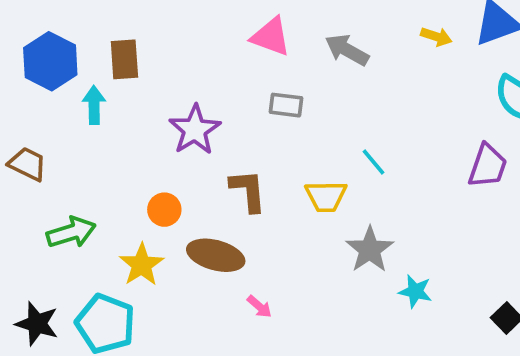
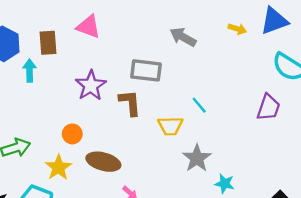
pink triangle: (271, 37) -> (88, 27), moved
gray rectangle: (286, 105) -> (146, 70), size x1.5
brown L-shape: (248, 191) -> (130, 103), moved

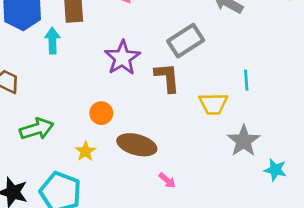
gray rectangle: (146, 70) -> (186, 41), turned -40
cyan line: (199, 105) -> (246, 80), turned 36
yellow star: (58, 167) -> (85, 151), size x0.7

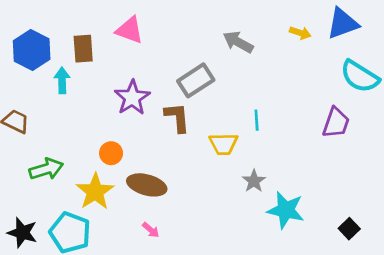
gray star: (244, 141) -> (254, 181), size x0.7
yellow star: (85, 151) -> (95, 192), size x1.8
cyan star: (275, 170) -> (286, 210), size x1.6
pink arrow: (167, 180) -> (151, 230), moved

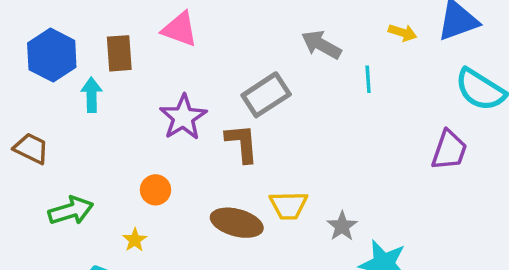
cyan line: (257, 120) -> (368, 79), moved
yellow trapezoid: (223, 144) -> (289, 205), moved
brown ellipse: (147, 185) -> (237, 223), moved
yellow star: (95, 192) -> (135, 240), size x0.5

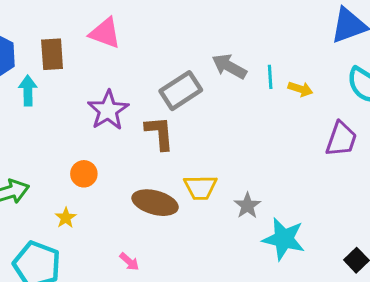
yellow arrow: (403, 33) -> (300, 89), moved
gray arrow: (321, 45) -> (229, 66), moved

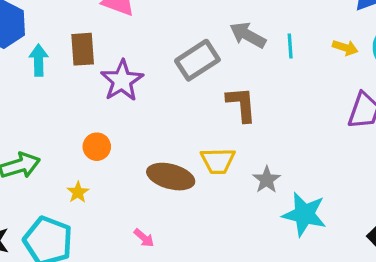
brown rectangle: (52, 54) -> (83, 49), moved
yellow arrow: (300, 89) -> (345, 48), moved
brown L-shape: (160, 133) -> (241, 104), moved

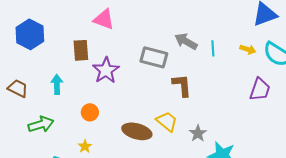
cyan arrow: (39, 60) -> (57, 84), moved
gray rectangle: (197, 60) -> (154, 57), turned 48
yellow trapezoid: (218, 161) -> (167, 121), turned -140
yellow star: (78, 192) -> (85, 146), moved

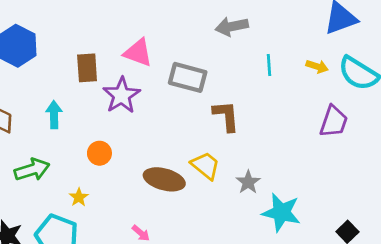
pink triangle: (104, 19) -> (138, 53), moved
gray arrow: (186, 41) -> (232, 26), moved, turned -40
yellow star: (85, 146) -> (79, 197), moved

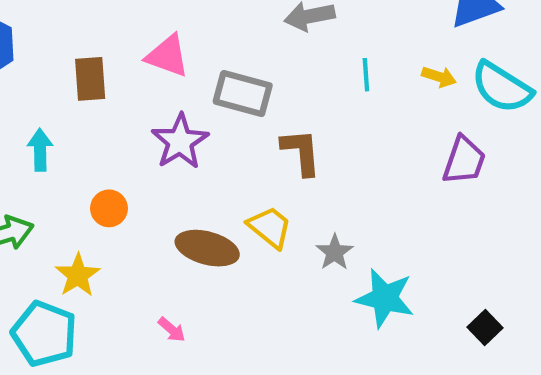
purple star: (122, 95) -> (180, 142), moved
yellow star: (79, 197) -> (78, 275), size x1.5

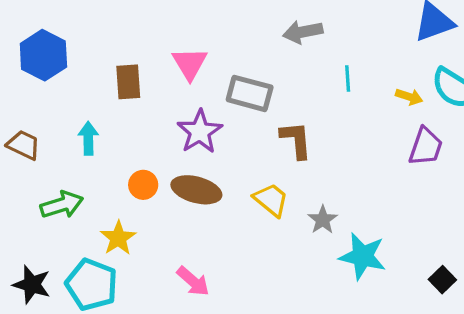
pink triangle: (167, 56) -> (190, 63), turned 39
yellow arrow: (439, 77) -> (409, 97), moved
brown ellipse: (207, 248) -> (196, 190), moved
pink arrow: (172, 330) -> (193, 281), size x1.5

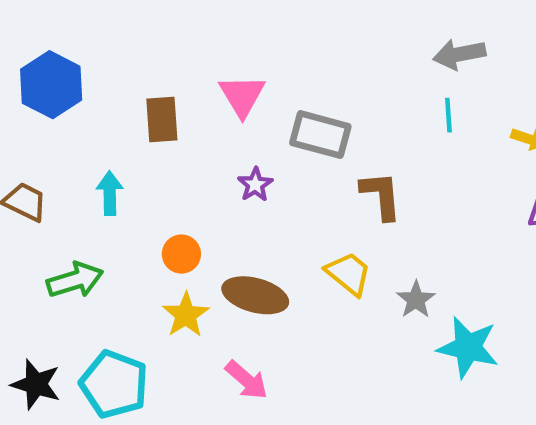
gray arrow: (303, 32) -> (459, 54), moved
purple star: (200, 132) -> (255, 185), size x0.6
brown ellipse: (196, 190) -> (255, 295), moved
yellow star: (118, 238) -> (186, 315), moved

